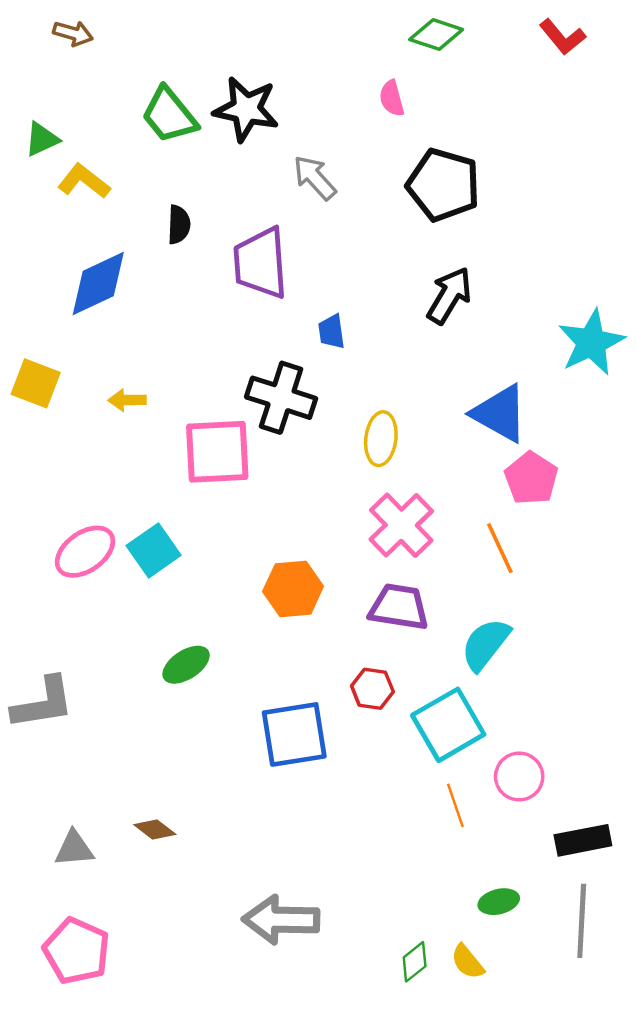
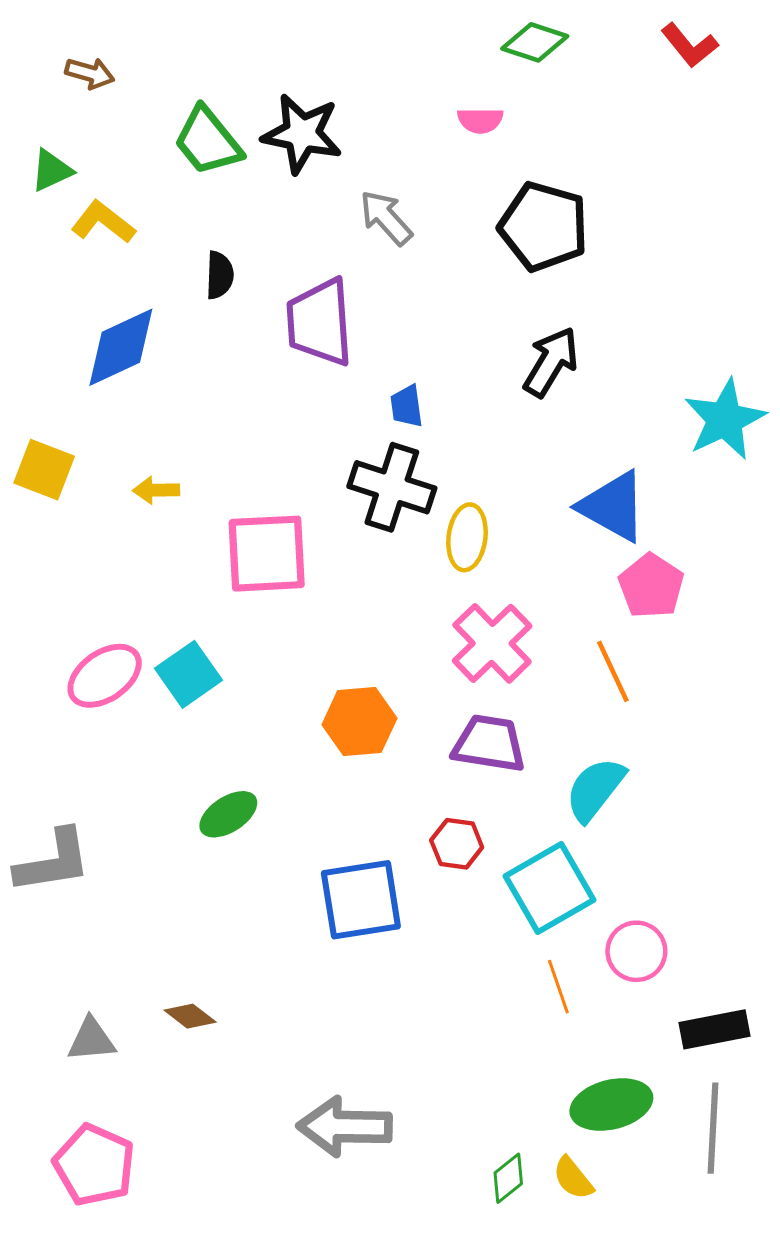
brown arrow: (73, 33) -> (90, 73), moved
pink semicircle: (392, 98) -> (480, 120), turned -75
black cross: (281, 398) -> (392, 487), moved
green ellipse: (499, 902) -> (611, 1105), size x1.6

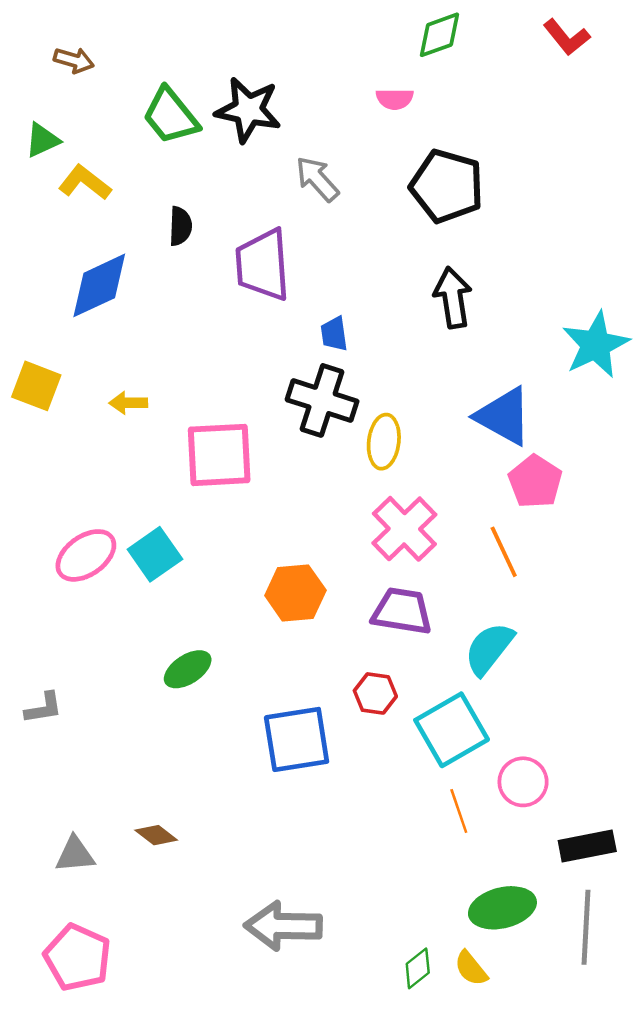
green diamond: (535, 42) -> (439, 35), turned -38
black arrow: (551, 362) -> (453, 298), turned -40
gray L-shape: (53, 861) -> (44, 708), size x0.6

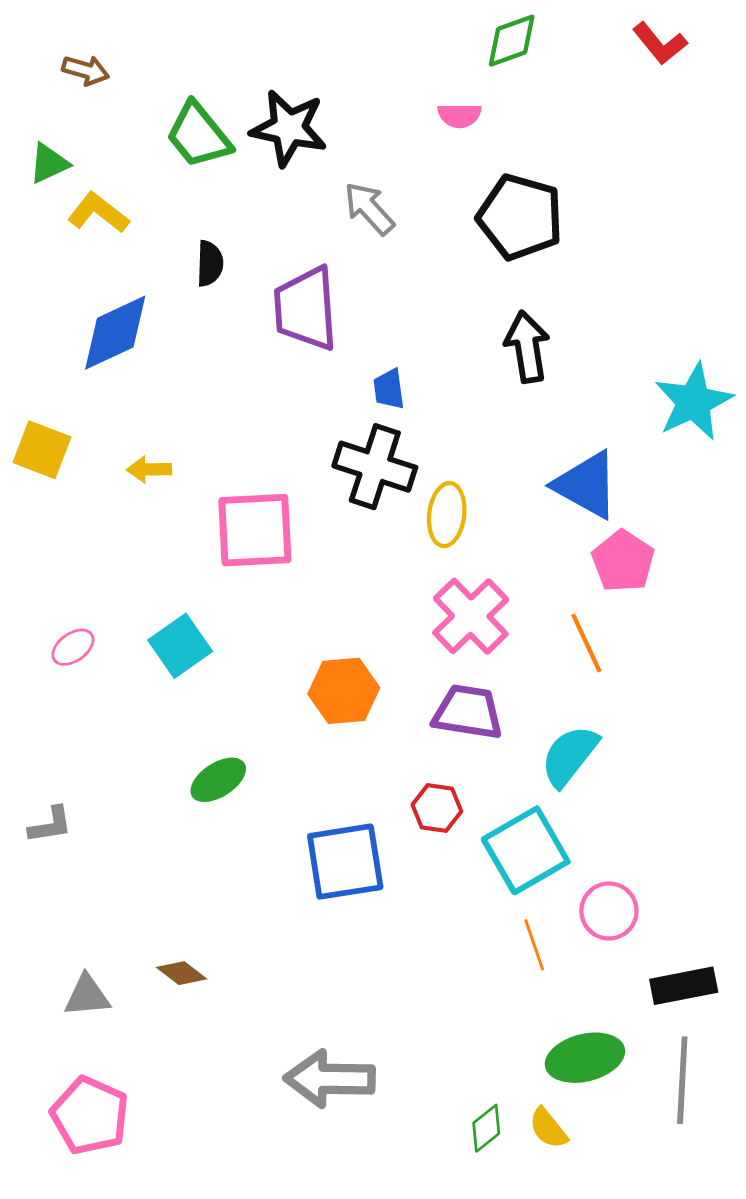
pink ellipse: (86, 555) -> (73, 647), moved, size x0.6

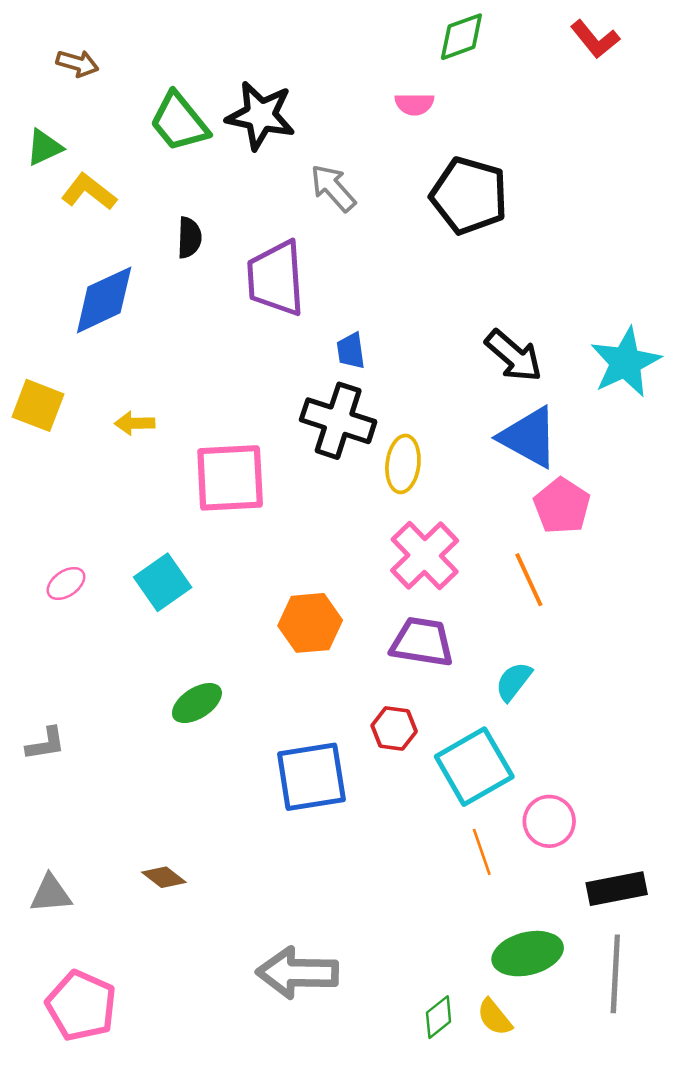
black arrow: (527, 347) -> (514, 356), moved, turned 140
cyan semicircle: (569, 756) -> (514, 681), size x0.7
gray triangle: (87, 996) -> (51, 894), moved

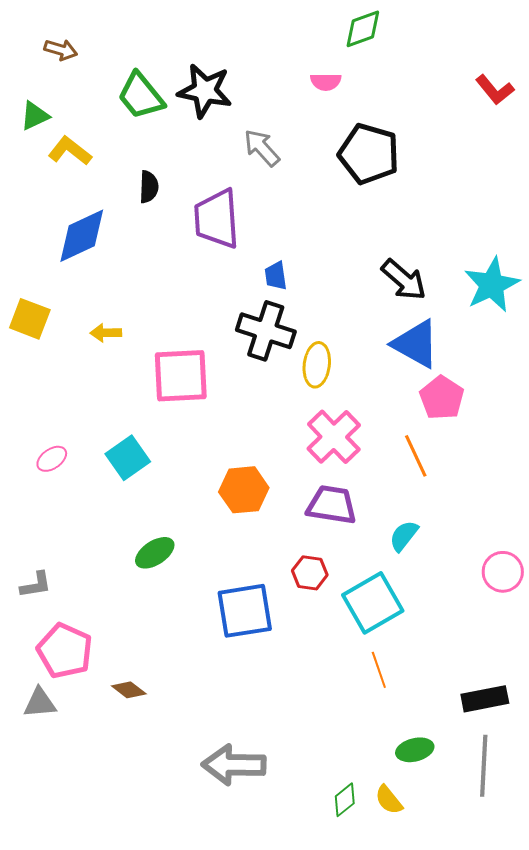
red L-shape: (595, 39) -> (495, 90), moved
pink circle: (549, 821) -> (503, 572), moved
green ellipse: (528, 954) -> (415, 750), size x0.7
pink pentagon: (81, 1006) -> (65, 651), moved

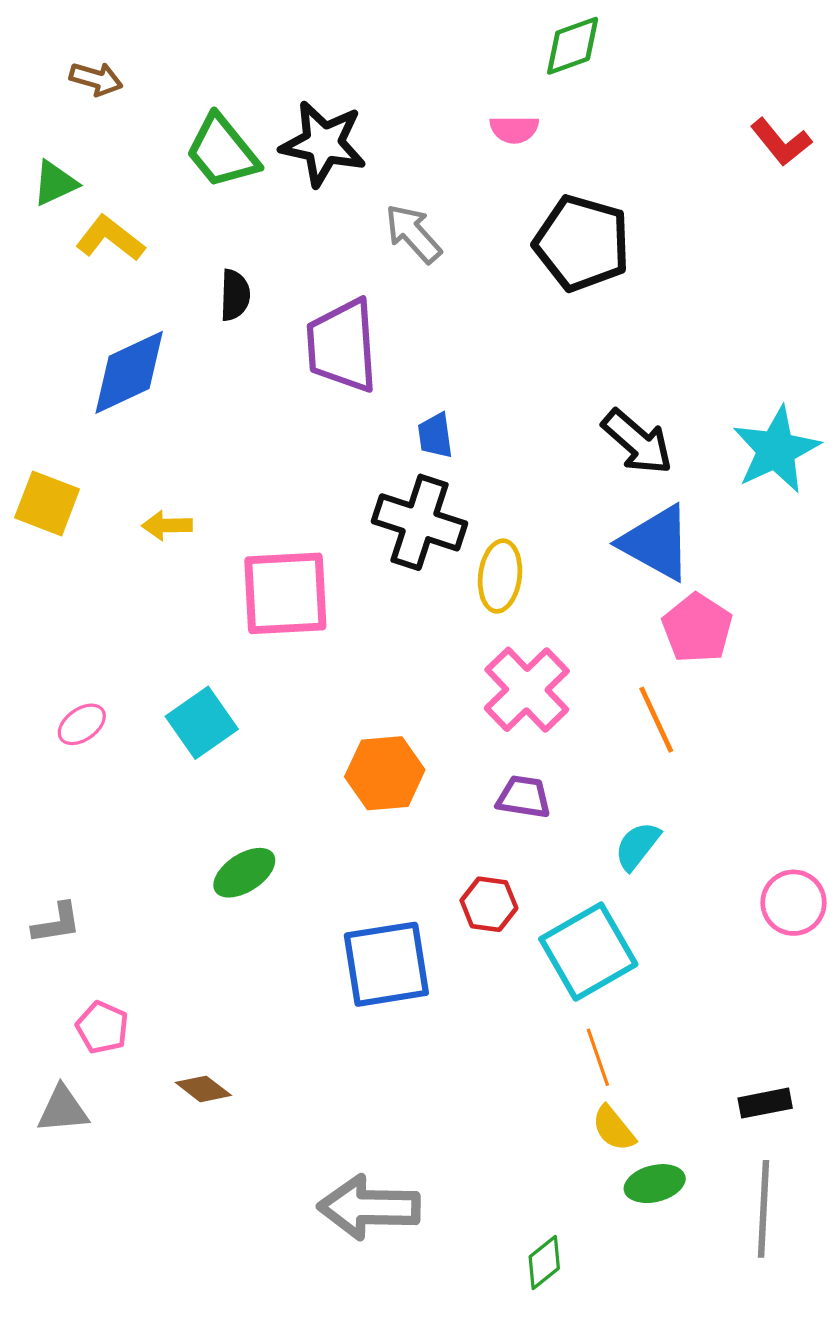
purple trapezoid: (332, 505) -> (524, 797), size x0.7
pink pentagon: (65, 651) -> (102, 1027), size x0.6
black rectangle: (485, 699) -> (765, 1103), size x0.7
yellow semicircle: (389, 800) -> (614, 1128), moved

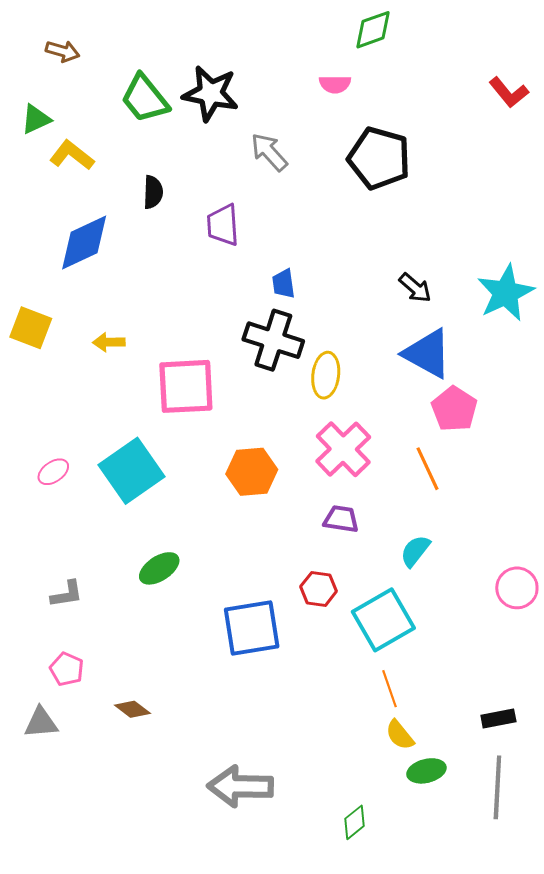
purple trapezoid: (342, 346) -> (223, 225), size x0.7
black arrow: (637, 442) -> (415, 288), size x0.7
cyan square: (202, 723) -> (131, 471), size x1.4
orange hexagon: (385, 773) -> (252, 472), moved
gray L-shape: (57, 923) -> (67, 594), moved

